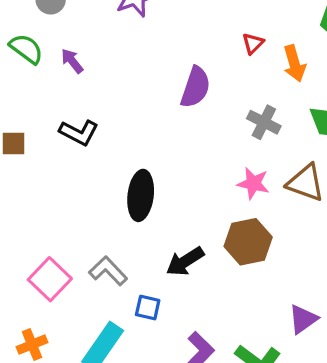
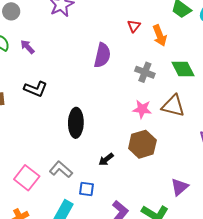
black arrow: (185, 261) -> (106, 159), size x0.7

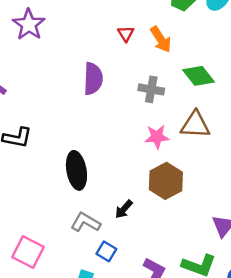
gray L-shape: (61, 169) -> (86, 222), moved
blue square: (86, 189) -> (106, 251), turned 35

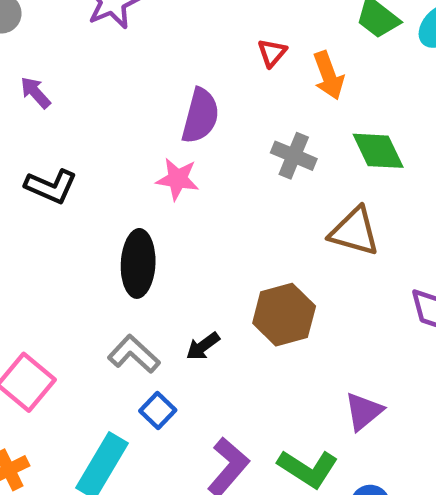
pink star: (157, 137) -> (178, 179), moved

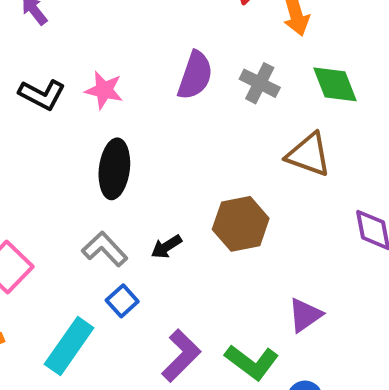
purple semicircle: (200, 116) -> (195, 75), moved
pink star: (178, 179) -> (104, 90), moved

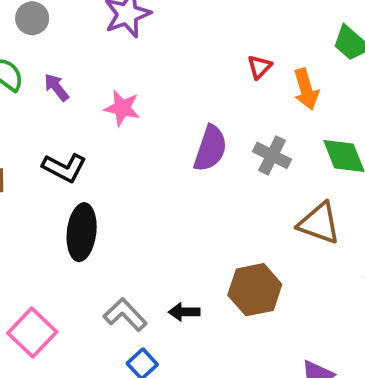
pink star: (104, 90) -> (122, 108), moved
black ellipse: (114, 169) -> (82, 232), moved
black arrow: (166, 247) -> (184, 312), turned 32

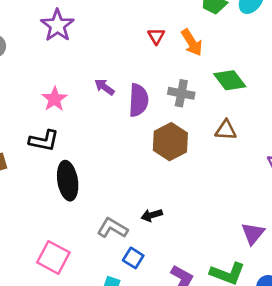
purple arrow: (56, 87) -> (104, 87), moved
pink star: (122, 108) -> (55, 99), moved, turned -30
brown triangle: (319, 223) -> (226, 130), size x0.7
brown hexagon: (255, 290) -> (170, 142), moved

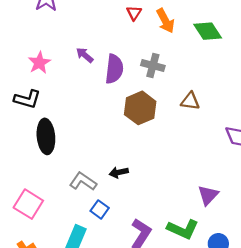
green diamond: (230, 80) -> (208, 31), moved

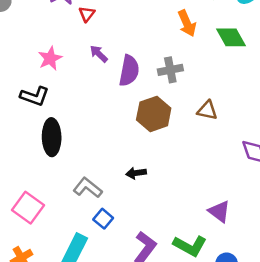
red triangle: (134, 13) -> (87, 14), moved
gray cross: (153, 66) -> (170, 70), turned -30
black arrow: (119, 172) -> (136, 173), moved
purple triangle: (208, 195) -> (219, 211), turned -40

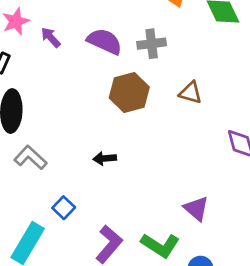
purple arrow: (99, 54) -> (51, 37), moved
purple semicircle: (129, 71) -> (105, 41), turned -80
gray L-shape: (88, 188) -> (30, 158), moved

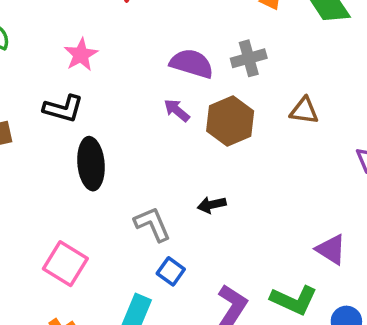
purple arrow: (51, 37) -> (177, 110), moved
gray L-shape: (30, 158) -> (152, 224), moved, turned 32

